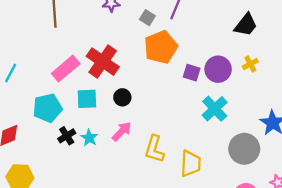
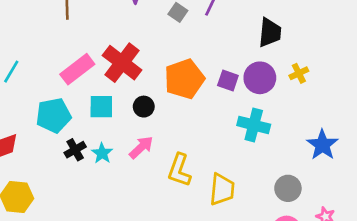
black trapezoid: (246, 25) -> (270, 33), moved, turned -35
orange pentagon: (161, 47) -> (184, 79), moved
cyan cross: (215, 109) -> (254, 125), turned -35
gray circle: (244, 149) -> (288, 188), moved, size x0.7

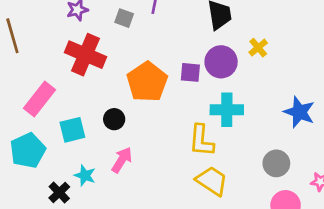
red cross: (122, 63) -> (86, 55), moved
black cross: (75, 150) -> (59, 192), moved
yellow L-shape: (179, 170) -> (201, 141), moved
yellow trapezoid: (222, 189) -> (212, 181), turned -48

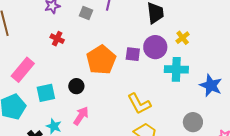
red cross: (86, 55) -> (57, 39), size x0.5
cyan cross: (227, 110) -> (176, 69), moved
yellow L-shape: (201, 141) -> (139, 104), turned -35

